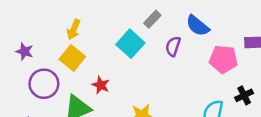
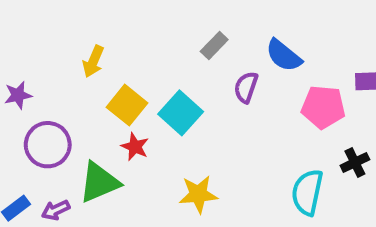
cyan square: (130, 44) -> (181, 113), moved
purple star: (25, 51) -> (18, 95), turned -30
yellow square: (72, 58) -> (127, 105), moved

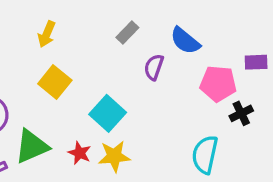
yellow arrow: (93, 61) -> (47, 34), moved
cyan square: (181, 113) -> (108, 113), moved
red star: (135, 147) -> (80, 153), moved
black cross: (355, 163) -> (241, 113), moved

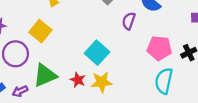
yellow square: (55, 82) -> (40, 31), moved
pink pentagon: (218, 84) -> (159, 48), moved

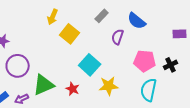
yellow square: (40, 31) -> (70, 34), moved
yellow star: (102, 82) -> (109, 86), moved

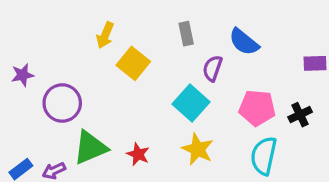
gray rectangle: (102, 16) -> (186, 34), turned -56
cyan square: (90, 65) -> (191, 103), moved
purple circle: (18, 66) -> (62, 103), moved
yellow star: (109, 86) -> (198, 149), turned 30

